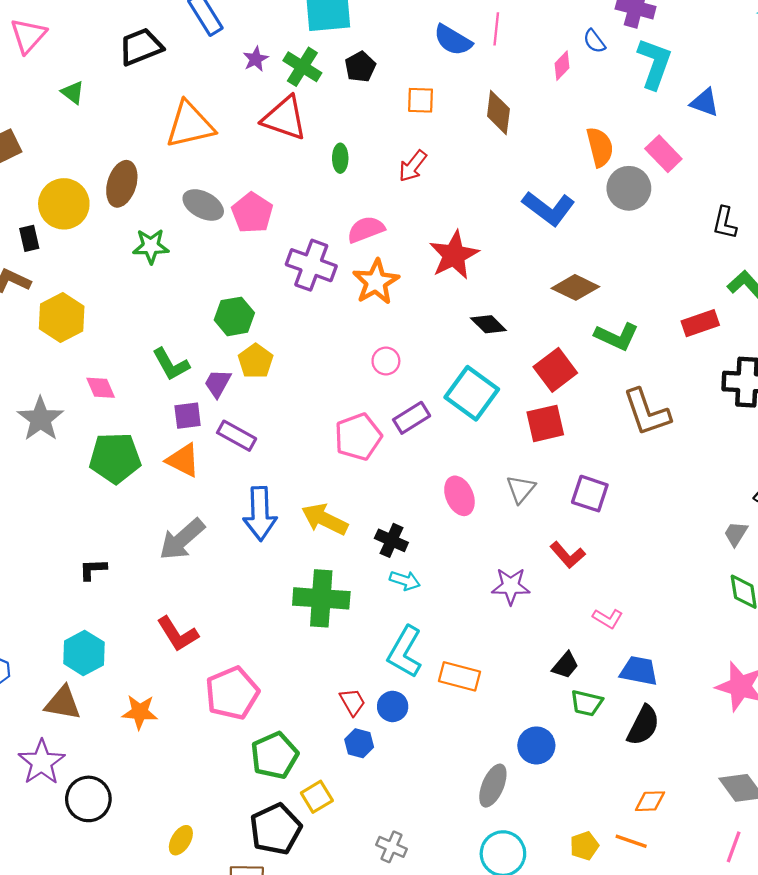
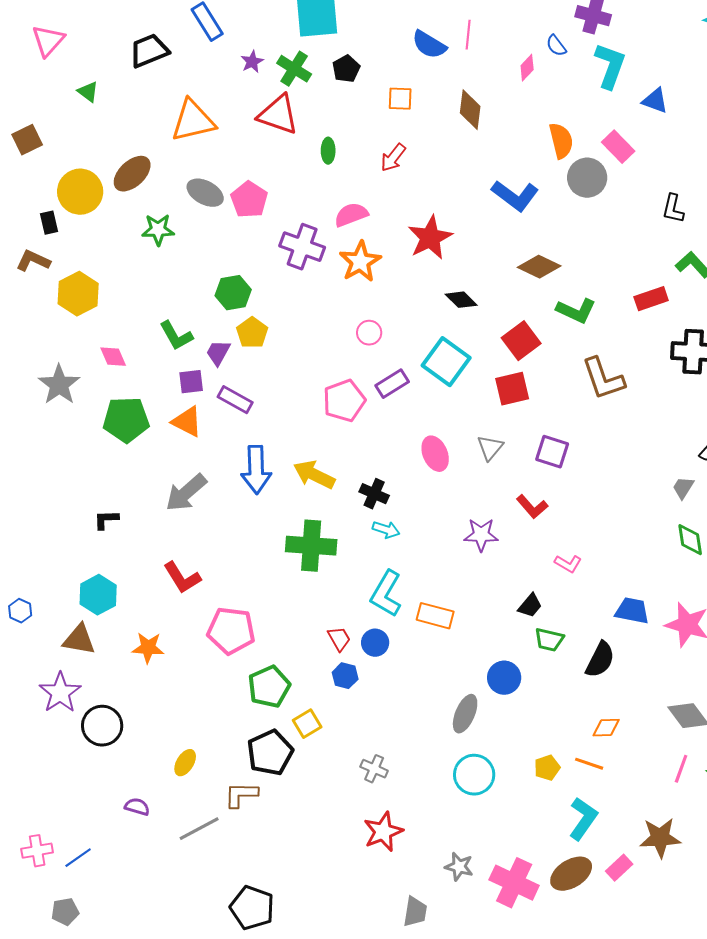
brown ellipse: (122, 184) -> (132, 174), turned 30
blue trapezoid: (639, 671) -> (632, 611), moved
pink pentagon: (232, 693) -> (231, 631), turned 30

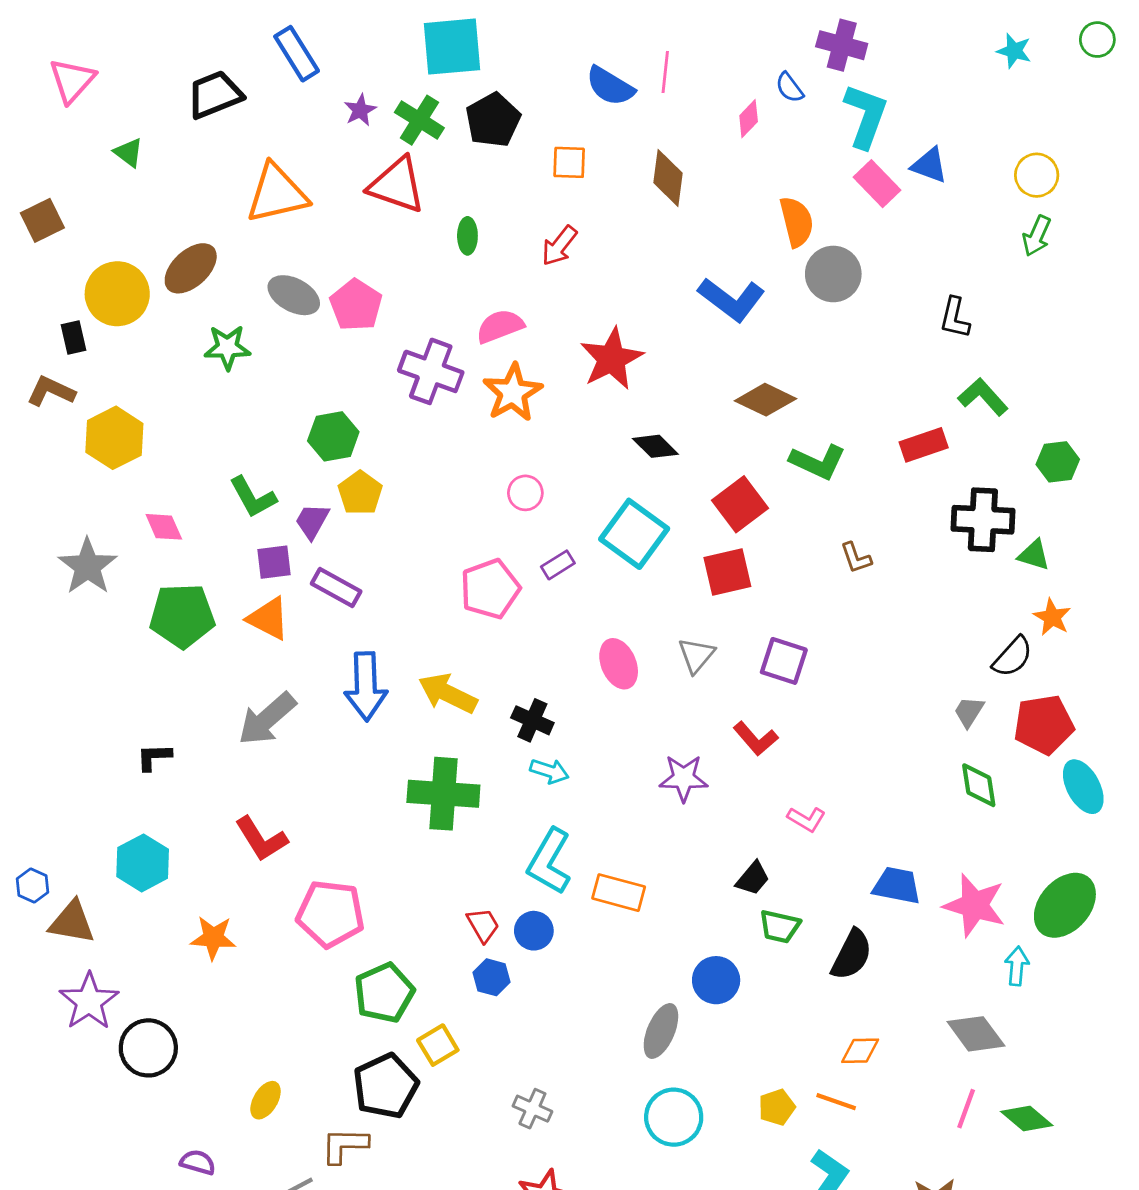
black pentagon: (346, 69) -> (493, 120), size x1.4
pink rectangle: (618, 147) -> (877, 184), moved
brown L-shape: (603, 379) -> (856, 558), size x0.5
purple rectangle: (392, 384) -> (558, 565), size x0.7
brown triangle: (79, 640) -> (72, 922), moved

